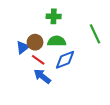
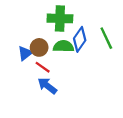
green cross: (54, 16) -> (60, 18), size x1.5
blue diamond: (65, 60) -> (80, 39), moved, turned -35

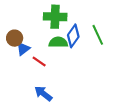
brown circle: (39, 47) -> (15, 38), moved
blue arrow: (47, 86) -> (43, 94), moved

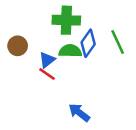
blue triangle: (23, 49) -> (47, 60), moved
blue arrow: (43, 94) -> (79, 113), moved

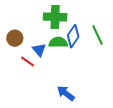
blue triangle: (47, 60) -> (39, 50), turned -32
red line: (47, 74) -> (28, 61), moved

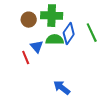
brown circle: (15, 38) -> (29, 20), moved
red line: (28, 61) -> (26, 58), turned 32

